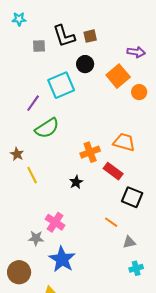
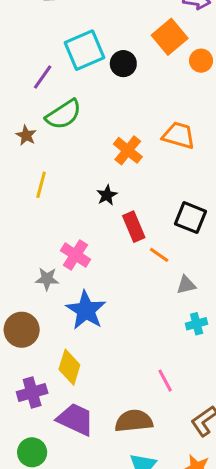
black circle: (85, 64) -> (123, 64), moved
orange cross: (90, 152) -> (128, 150), turned -30
brown star: (17, 154) -> (26, 135), moved
red rectangle: (113, 171) -> (134, 227), moved, turned 30
yellow line: (32, 175) -> (41, 185), turned 42

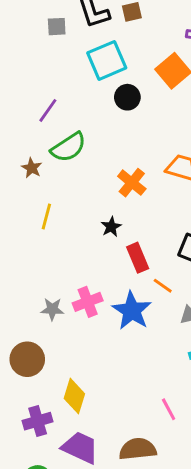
cyan square: (84, 50) -> (107, 60), moved
pink cross: (75, 255) -> (88, 302), moved, turned 36
blue star: (86, 310) -> (132, 311), moved

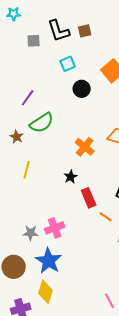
cyan square: (107, 60) -> (68, 64), size x0.6
blue star: (132, 311) -> (49, 261), moved

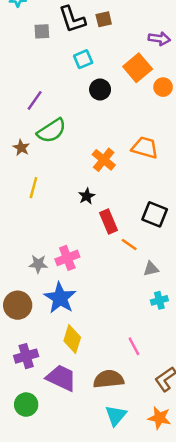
yellow diamond: (46, 292) -> (72, 339), moved

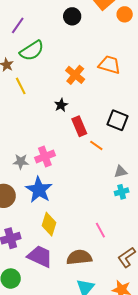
yellow line: (33, 188) -> (21, 86), moved, turned -42
gray triangle: (151, 269) -> (121, 172), moved

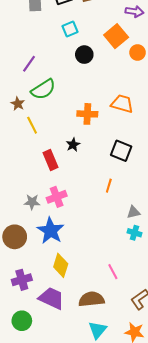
orange cross: (75, 75) -> (87, 114), turned -36
black square: (118, 120) -> (121, 151), moved
red rectangle: (79, 126) -> (50, 160), moved
orange line: (96, 145) -> (109, 186), turned 72
cyan cross: (122, 192) -> (134, 233), turned 32

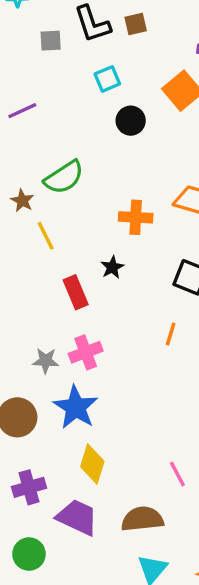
purple line: (29, 64) -> (22, 111), moved, turned 30

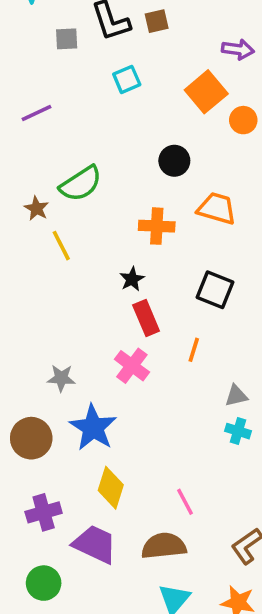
black circle: (131, 121) -> (174, 161), moved
red rectangle: (76, 292) -> (146, 318), moved
pink cross: (86, 352) -> (132, 366), moved, turned -32
pink line: (177, 474) -> (185, 502), moved

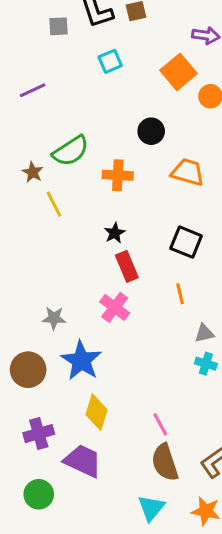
orange cross: (157, 226) -> (118, 175), moved
orange line: (194, 350) -> (180, 294), moved, turned -30
brown semicircle: (164, 546) -> (165, 462), moved, turned -102

